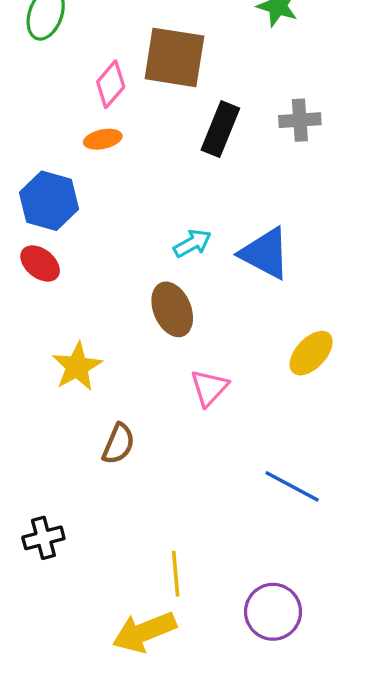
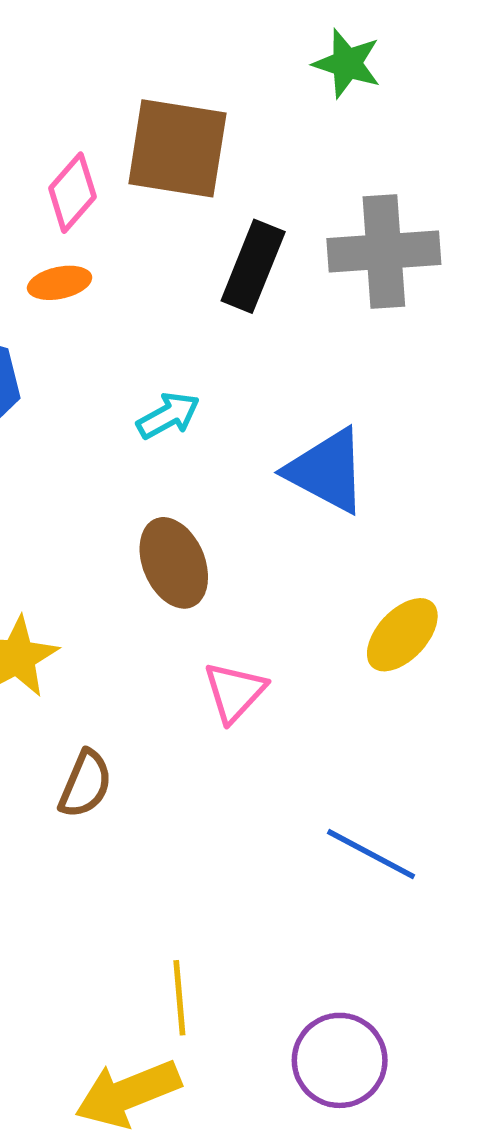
gray cross: (300, 120) -> (384, 251), size x1.6
cyan arrow: (192, 243) -> (168, 415), moved

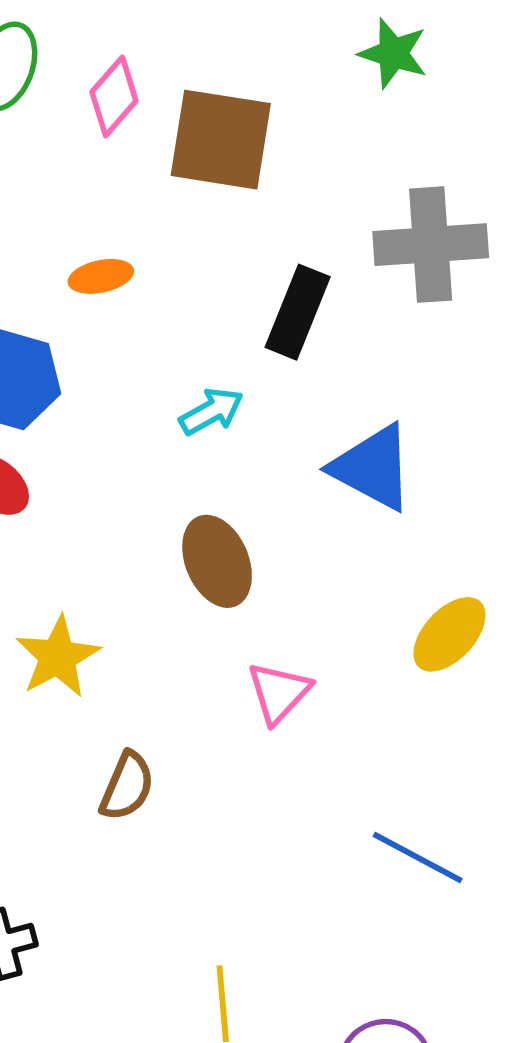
pink diamond: (72, 193) -> (114, 96), moved
black rectangle: (253, 266) -> (298, 312), moved

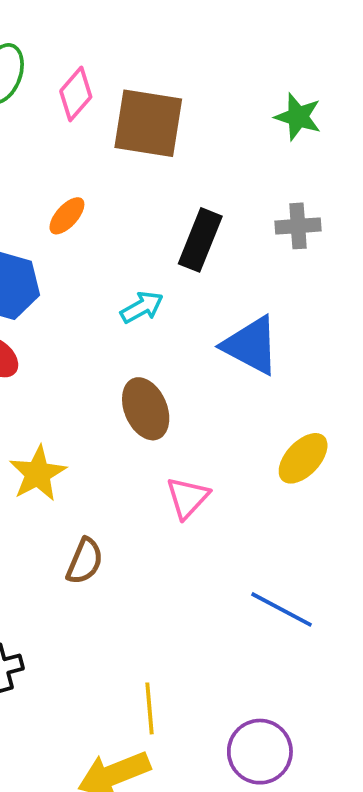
green star: (393, 53) -> (298, 117), moved
gray cross: (431, 245) -> (298, 226), moved, size x0.6
orange ellipse: (101, 276) -> (67, 216), turned -36

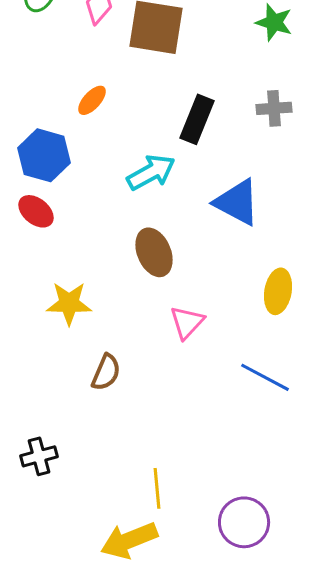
cyan arrow: (142, 307) -> (151, 172), size x1.4
yellow ellipse: (303, 458) -> (278, 291), turned -33
yellow star: (38, 474) -> (69, 303), turned 30
blue line: (281, 609) -> (265, 377), moved

